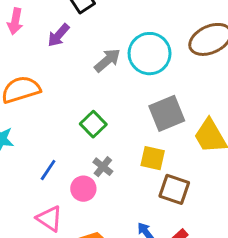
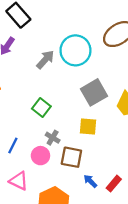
brown square: (174, 189) -> (71, 157), moved

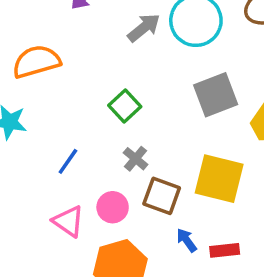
yellow square: (88, 127) -> (219, 179), moved, size x1.6
pink circle: (40, 156) -> (113, 207), moved
red rectangle: (114, 184) -> (225, 250), turned 35

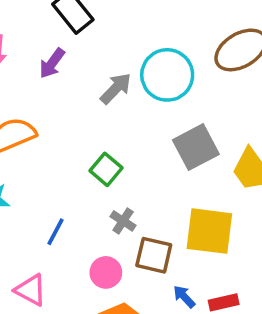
pink triangle: (68, 221) -> (31, 290), moved

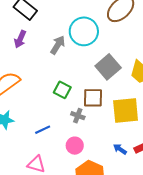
blue line: (56, 232) -> (43, 130), turned 49
brown square: (154, 255) -> (93, 98), moved

